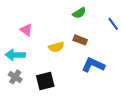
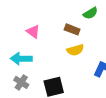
brown rectangle: (80, 40) -> (72, 29), moved
yellow semicircle: (56, 47) -> (75, 50), moved

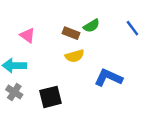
green semicircle: (90, 13) -> (91, 26), moved

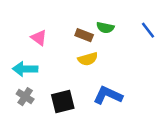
green semicircle: (91, 26) -> (105, 28), turned 42
blue L-shape: (108, 78) -> (108, 95), moved

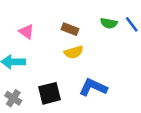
green semicircle: (105, 28) -> (109, 23), moved
gray cross: (25, 97) -> (13, 98), moved

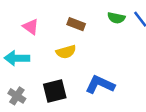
yellow semicircle: (74, 52) -> (66, 52), moved

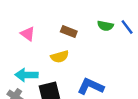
cyan arrow: (17, 58) -> (27, 75), moved

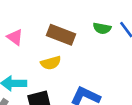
brown rectangle: (69, 32) -> (61, 35), size x1.5

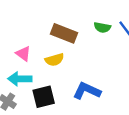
pink triangle: (15, 37) -> (23, 54), moved

